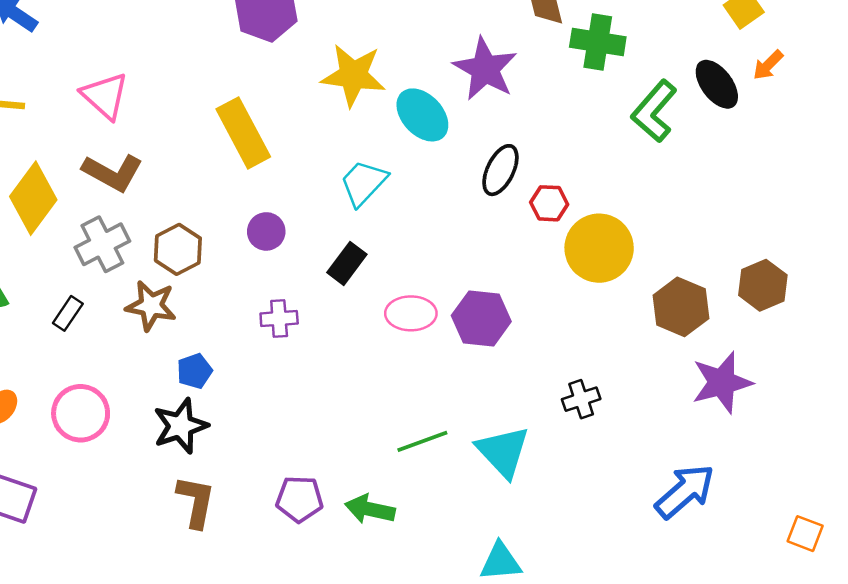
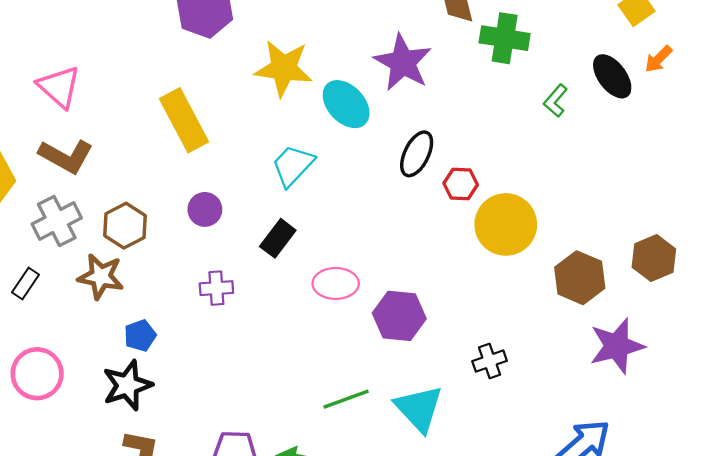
green L-shape: (654, 111) -> (556, 101), size x0.6
purple hexagon: (481, 318) -> (399, 316), moved

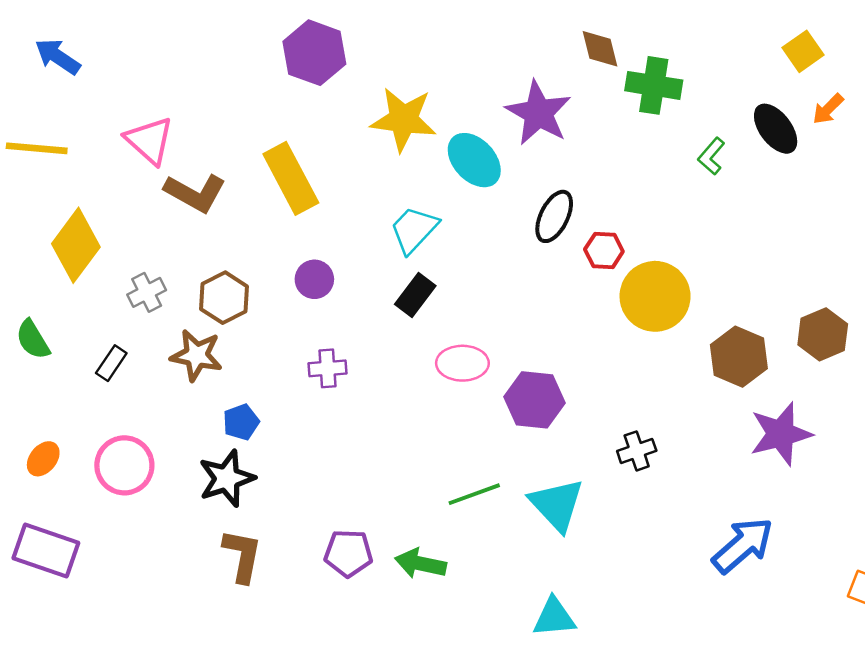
brown L-shape: (66, 156) -> (195, 193), moved
gray cross: (57, 221) -> (147, 292), size x0.7
black rectangle: (278, 238) -> (415, 295), moved

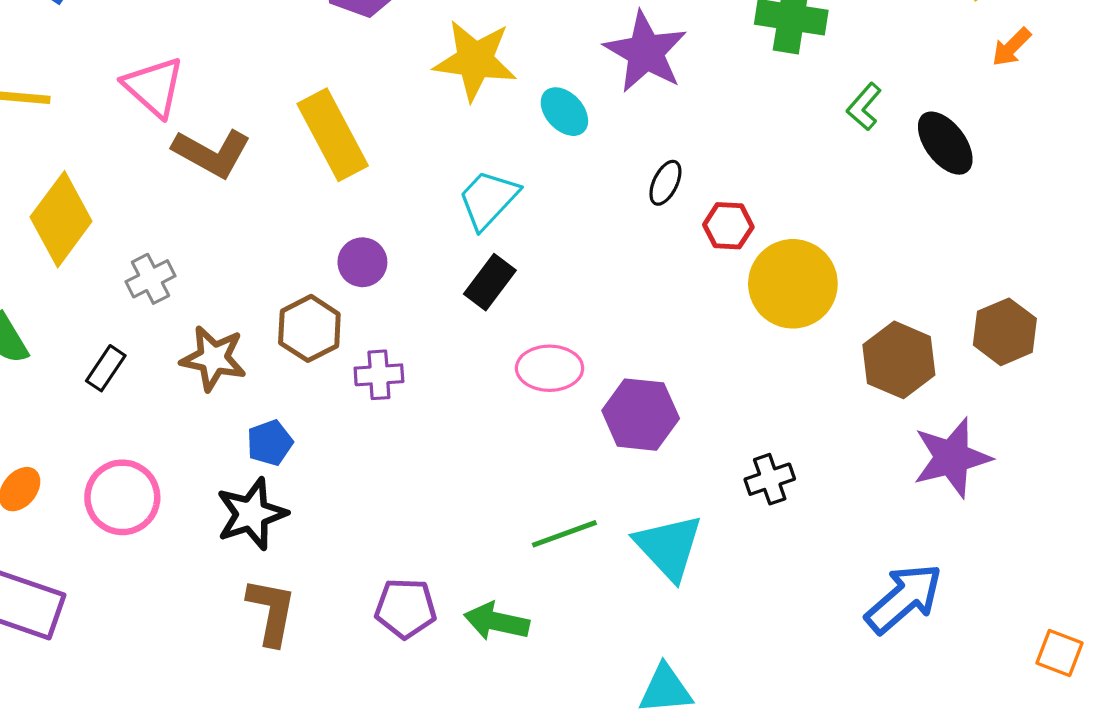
black ellipse: (776, 129) -> (945, 143), moved
cyan ellipse: (474, 160) -> (564, 112), size x0.7
black ellipse: (554, 216) -> (665, 183), size x0.7
brown hexagon: (224, 298) -> (309, 328), moved

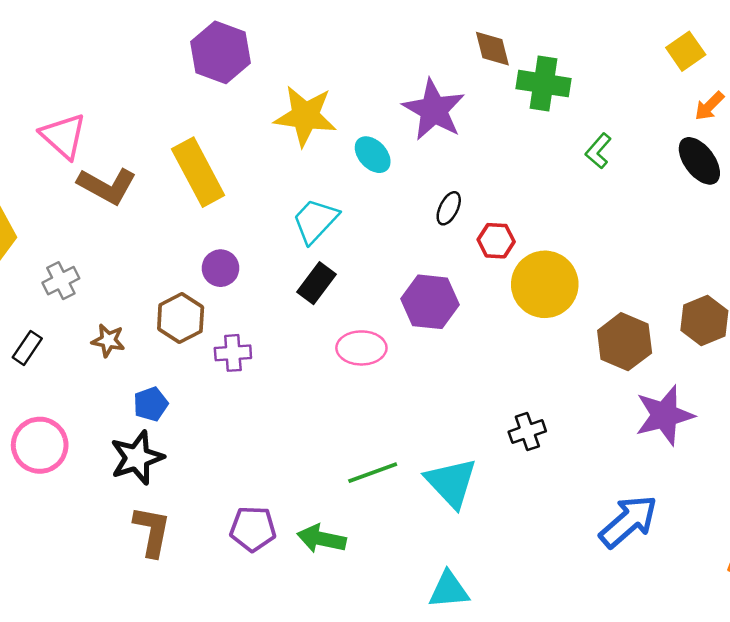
black ellipse: (945, 143) -> (699, 161), moved
brown star: (213, 358) -> (108, 340), size x0.7
purple hexagon: (641, 415) -> (430, 302), moved

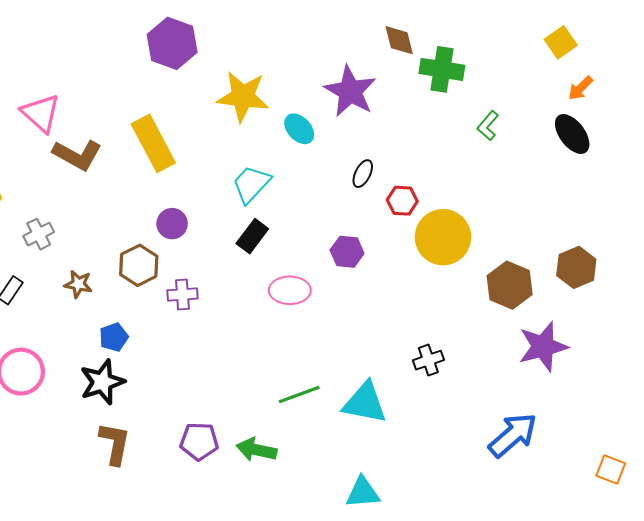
purple hexagon: (430, 302) -> (347, 252), size x0.7
cyan triangle: (451, 483) -> (365, 403), turned -36

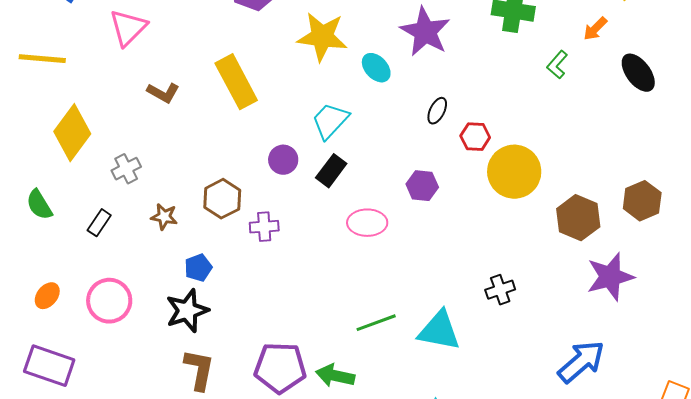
orange arrow: (581, 88) -> (595, 29), moved
pink triangle: (41, 113) -> (128, 28), moved, turned 33
brown L-shape: (77, 155) -> (163, 93), size x0.7
purple circle: (172, 224) -> (283, 160), moved
purple pentagon: (199, 441) -> (280, 368), size x1.4

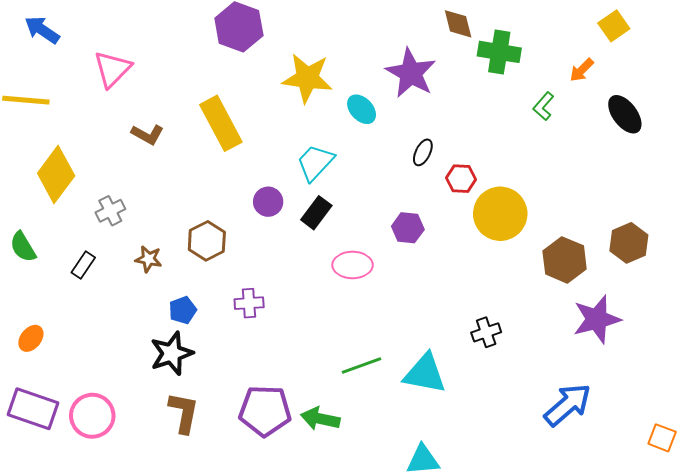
purple cross: (264, 227) -> (249, 303), moved
pink circle: (109, 301) -> (92, 416), moved

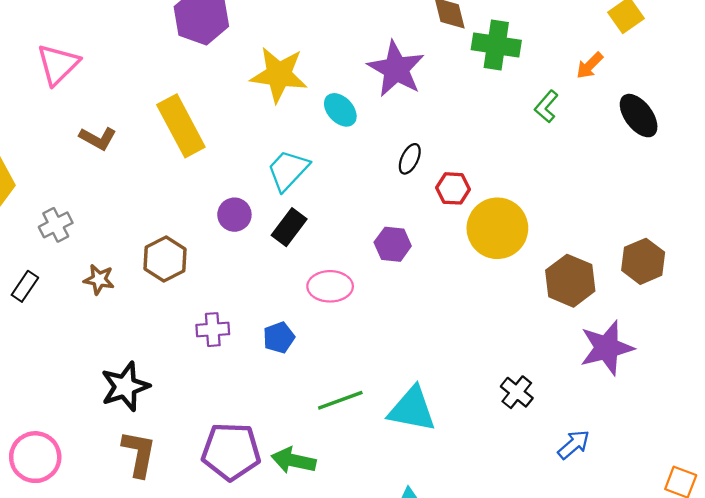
blue pentagon: (183, 310) -> (279, 338), moved
black cross: (486, 332) -> (517, 392), moved, turned -32
blue arrow: (568, 405) -> (574, 445), size x0.6

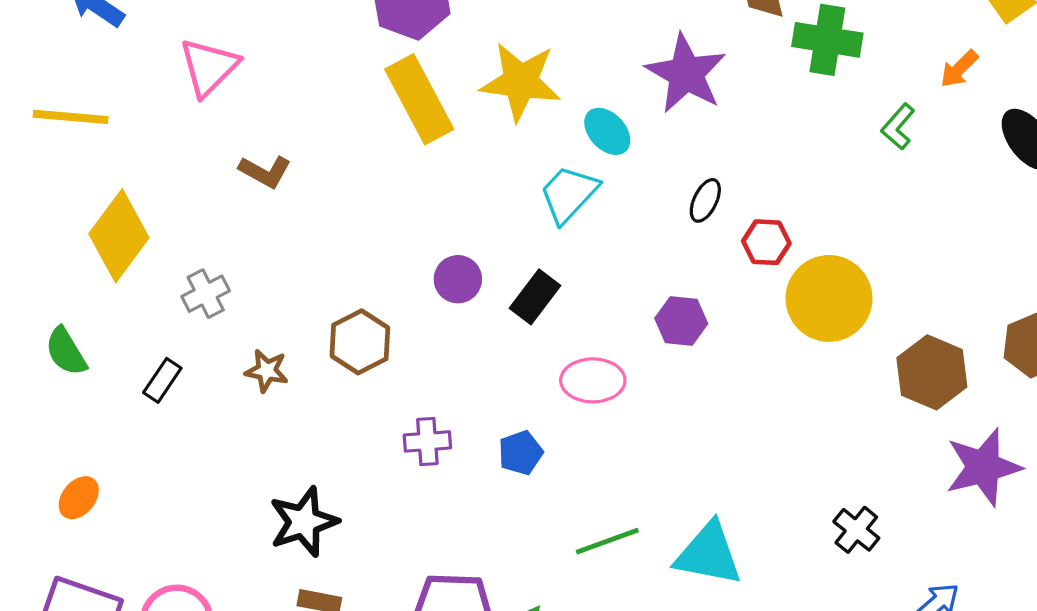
yellow rectangle: (181, 126) -> (419, 99), moved
cyan trapezoid: (288, 170) -> (569, 194), moved

